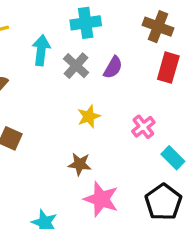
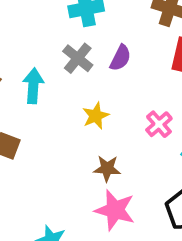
cyan arrow: (41, 50) -> (33, 86), moved
brown star: (80, 164) -> (107, 168), moved

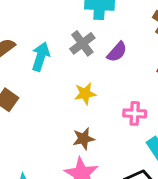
pink cross: (159, 124) -> (135, 113), turned 30
brown star: (107, 168) -> (84, 139), turned -30

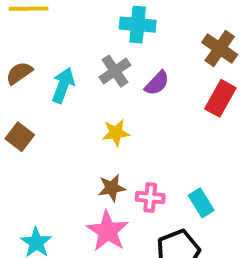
pink cross: (135, 113) -> (150, 197), moved

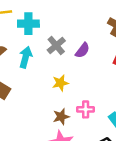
cyan cross: (138, 25) -> (28, 24), moved
pink cross: (150, 197) -> (86, 109), moved

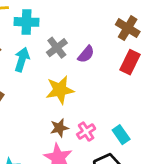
yellow star: (60, 83) -> (60, 90), size x1.5
pink cross: (86, 109) -> (86, 132), moved, turned -35

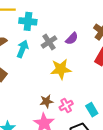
purple semicircle: (86, 54) -> (72, 39), moved
yellow star: (60, 90) -> (61, 69), moved

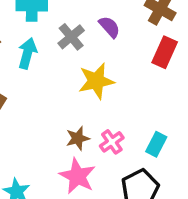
purple semicircle: (72, 39) -> (109, 27), turned -80
cyan rectangle: (92, 110) -> (156, 144), turned 64

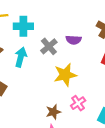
purple semicircle: (109, 27) -> (74, 40), turned 136
pink cross: (112, 142) -> (78, 103), moved

